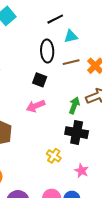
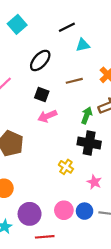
black ellipse: (47, 51) -> (40, 60), moved, turned 45
brown line: (71, 62) -> (74, 81), moved
black square: (40, 80) -> (42, 95), moved

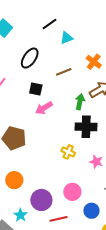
blue circle: (85, 211) -> (91, 211), moved

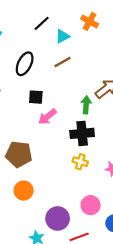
orange cross: (94, 62) -> (90, 21), moved
brown line: (64, 72) -> (62, 62), moved
black cross: (86, 127) -> (82, 133), moved
orange circle: (14, 180) -> (24, 191), moved

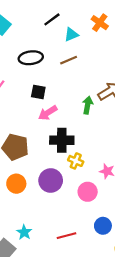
black ellipse: (25, 64) -> (31, 58), turned 50
black cross: (82, 133) -> (62, 140), moved
pink circle: (91, 205) -> (88, 192), moved
purple circle: (58, 218) -> (51, 181), moved

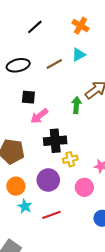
cyan triangle: (71, 34) -> (79, 55), moved
yellow cross: (76, 161) -> (70, 159), turned -32
cyan star: (24, 232) -> (25, 206), moved
red line: (67, 236) -> (51, 215), moved

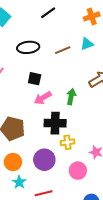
orange cross: (80, 26) -> (92, 16), turned 35
green arrow: (76, 105) -> (71, 97), moved

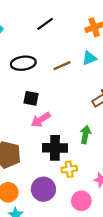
green arrow: (71, 97) -> (85, 135), moved

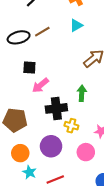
brown line: (62, 66) -> (42, 32), moved
yellow cross: (69, 169) -> (71, 126), turned 32

